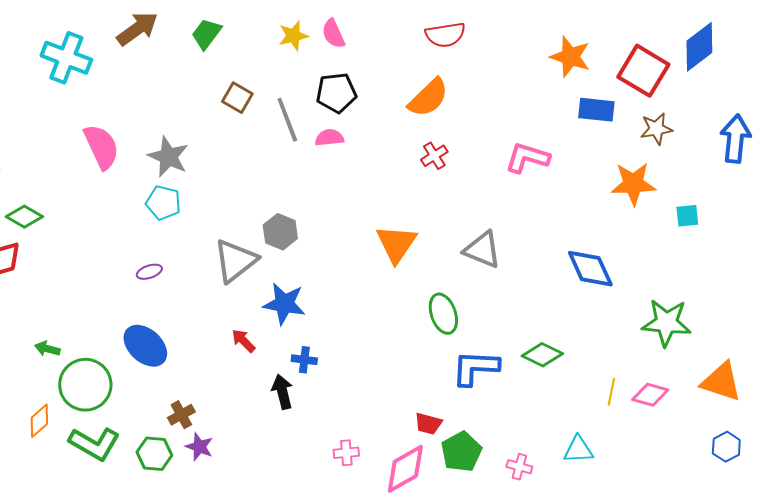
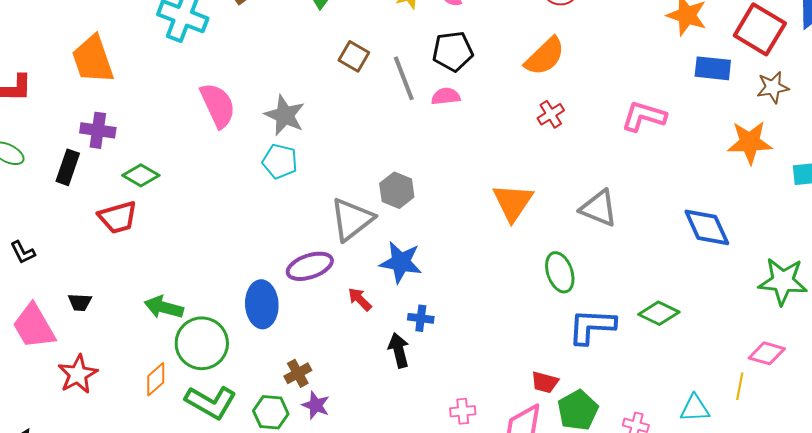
purple ellipse: (149, 272) -> (310, 266), moved, size x1.8
blue ellipse: (145, 346) -> (262, 304), turned 45
green arrow: (47, 349) -> (164, 307), size x1.5
yellow line: (611, 392) -> (740, 386), moved

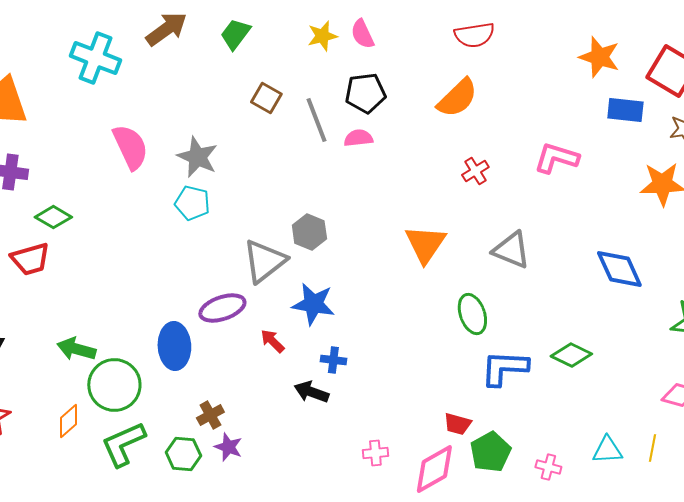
red cross: (551, 114) -> (475, 171), moved
black arrow: (399, 350) -> (311, 392), turned -56
yellow line: (740, 386) -> (652, 448), moved
green L-shape: (211, 402) -> (123, 444), turned 126

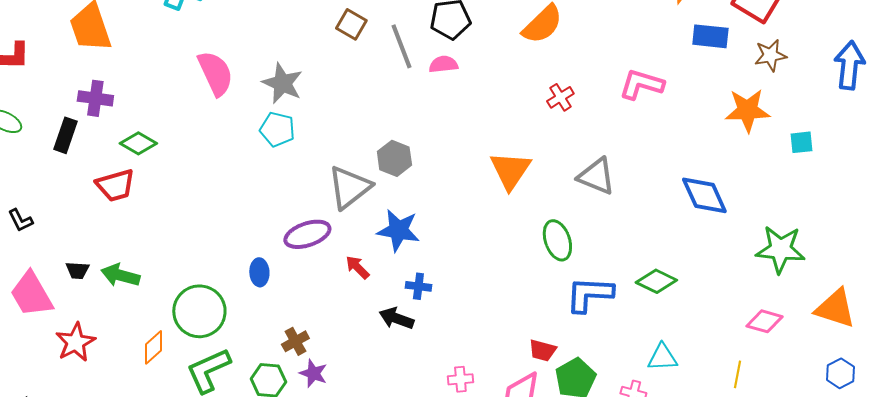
blue ellipse: (174, 346) -> (259, 272), size x0.6
green arrow: (76, 349) -> (120, 275), moved
cyan triangle: (607, 450) -> (662, 357), moved

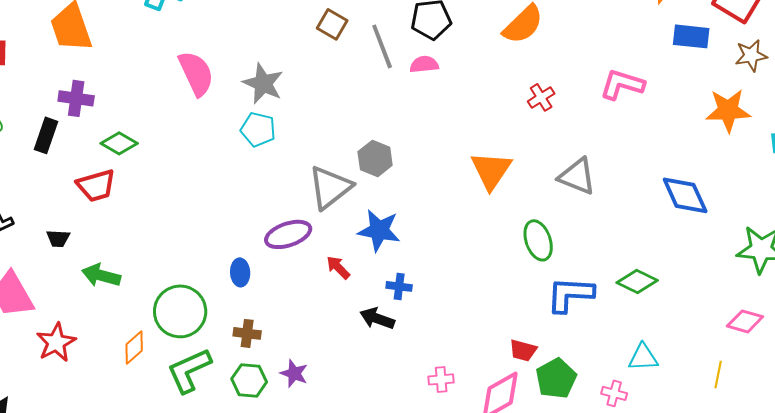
black trapezoid: (77, 270) -> (58, 238), moved
brown cross: (295, 341) -> (247, 333), moved, turned 36

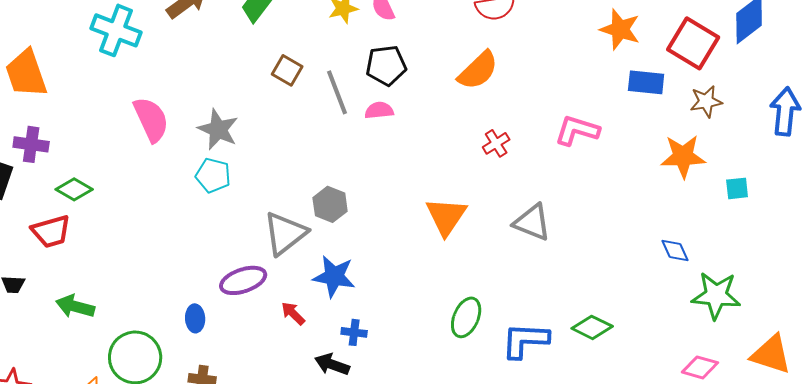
blue diamond: (685, 195) -> (675, 250), moved, size x0.6
green ellipse: (538, 240) -> (466, 317), moved, turned 42
green arrow: (101, 275) -> (75, 306), moved

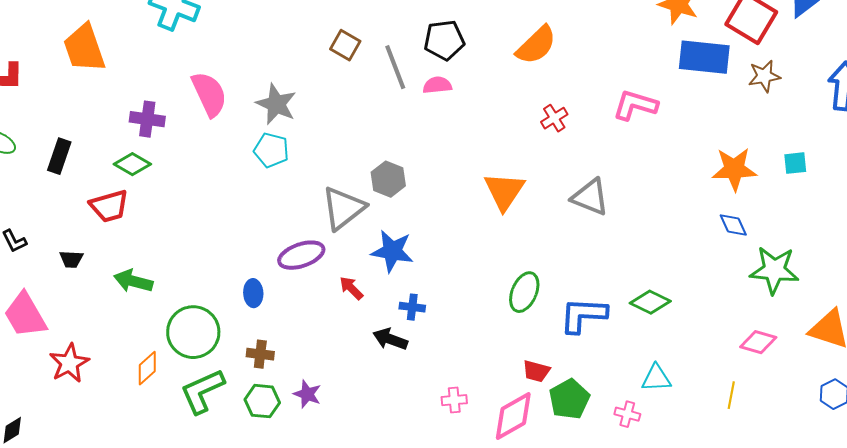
blue rectangle: (646, 82) -> (704, 57), size x1.4
purple cross: (31, 144) -> (147, 119), moved
orange star: (683, 156) -> (734, 169), moved

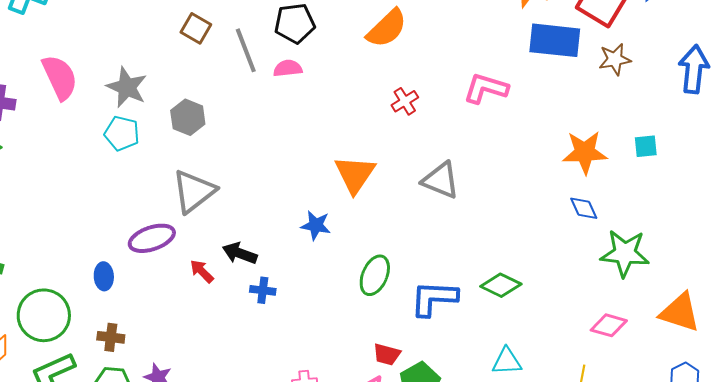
gray hexagon: (388, 179) -> (188, 117), moved
blue star: (392, 251) -> (316, 225), moved, size x0.7
black arrow: (390, 339) -> (240, 253), moved

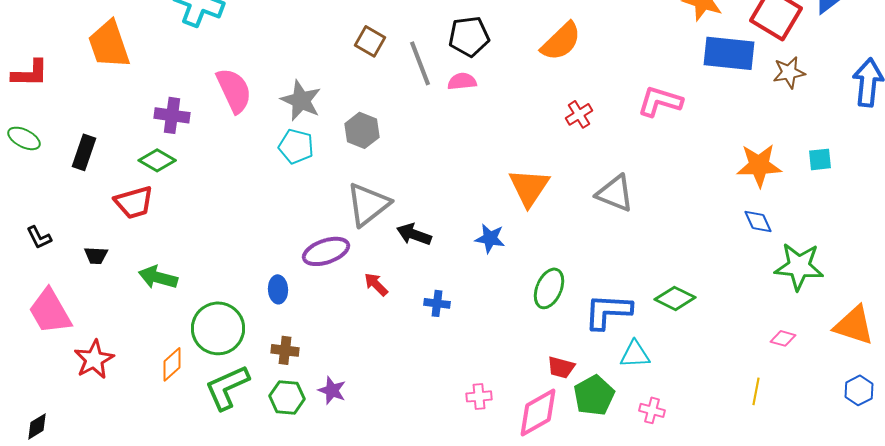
black arrow: (240, 253) -> (414, 234), moved
pink diamond: (609, 325) -> (783, 338), size x0.7
cyan triangle: (507, 361) -> (635, 354), moved

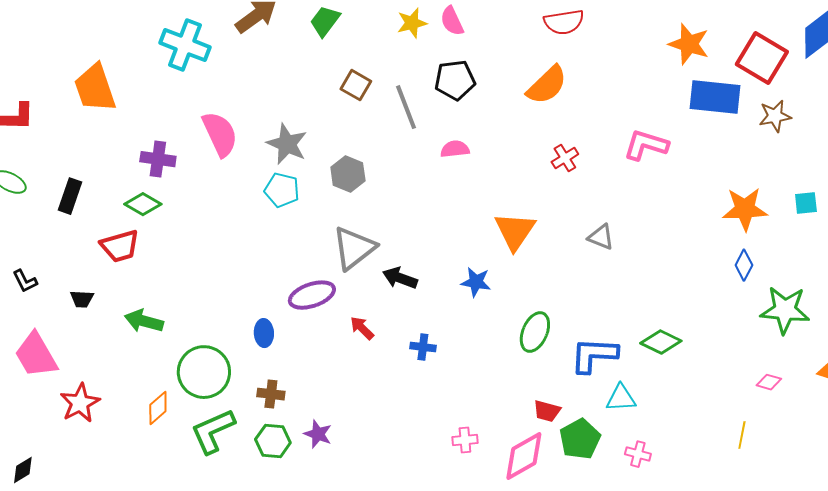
pink semicircle: (462, 81) -> (455, 149), moved
gray triangle: (615, 193) -> (601, 237), size x0.7
blue diamond: (758, 221) -> (744, 265), turned 52

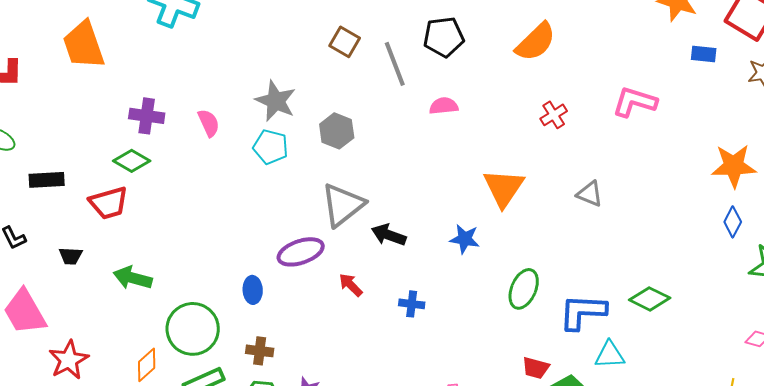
blue rectangle: (715, 97) -> (704, 54), size x0.5
pink semicircle: (220, 134) -> (209, 123), moved, size x0.6
black rectangle: (70, 196) -> (47, 180), moved, turned 68

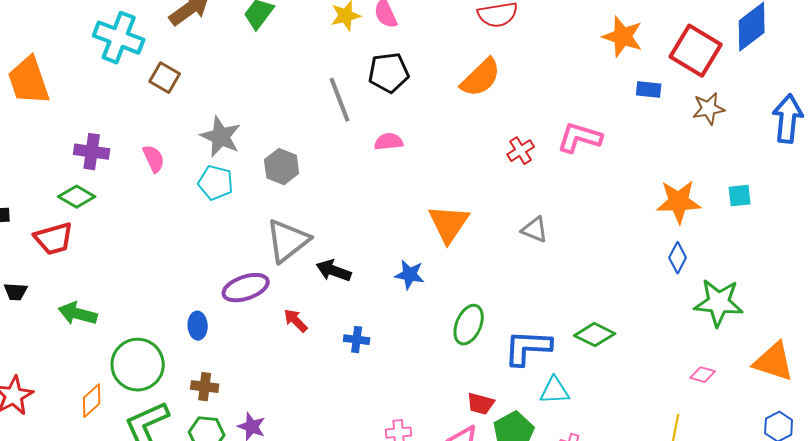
brown square: (345, 42) -> (165, 78), moved
red cross: (554, 115) -> (521, 151), moved

